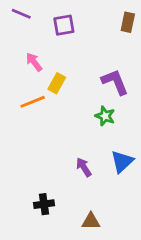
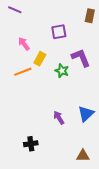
purple square: (64, 25) -> (59, 32), moved
green star: (105, 116) -> (62, 71), moved
brown triangle: (91, 221) -> (83, 156), moved

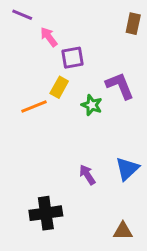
purple square: (59, 32) -> (73, 58), moved
pink arrow: (24, 44) -> (49, 37), moved
black cross: (31, 144) -> (46, 213), size x1.5

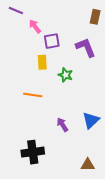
purple L-shape: (120, 86) -> (86, 47), moved
yellow rectangle: (59, 87) -> (42, 62), turned -32
orange line: (34, 107) -> (33, 95), moved, turned 30

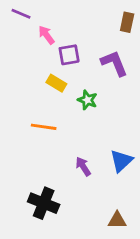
yellow rectangle: (42, 62) -> (56, 83), turned -56
black cross: (33, 152) -> (44, 203), turned 30

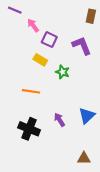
purple square: (69, 55) -> (49, 40), turned 35
black cross: (44, 203) -> (29, 129), moved

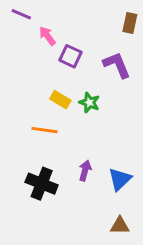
yellow rectangle: (40, 60) -> (60, 100), moved
blue triangle: (87, 116) -> (120, 179), moved
purple arrow: (59, 120) -> (85, 171), turned 48

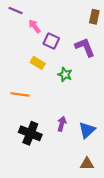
yellow rectangle: (60, 100) -> (38, 63), moved
orange line: (44, 130) -> (20, 94), moved

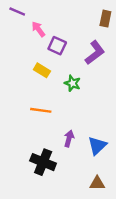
purple L-shape: (85, 47) -> (95, 53), turned 75
orange line: (20, 94) -> (41, 110), moved
black cross: (30, 133) -> (43, 162), moved

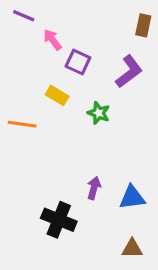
orange line: (41, 110) -> (22, 124), moved
blue triangle: (97, 146) -> (132, 197), turned 36

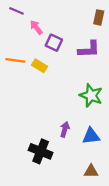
purple L-shape: (129, 72) -> (89, 49), turned 35
green star: (99, 113) -> (91, 95), moved, size x1.5
orange line: (22, 124) -> (15, 60), moved

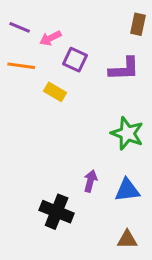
purple line: (16, 11) -> (20, 27), moved
pink arrow: (36, 27) -> (50, 38), turned -80
orange line: (15, 60) -> (21, 66), moved

